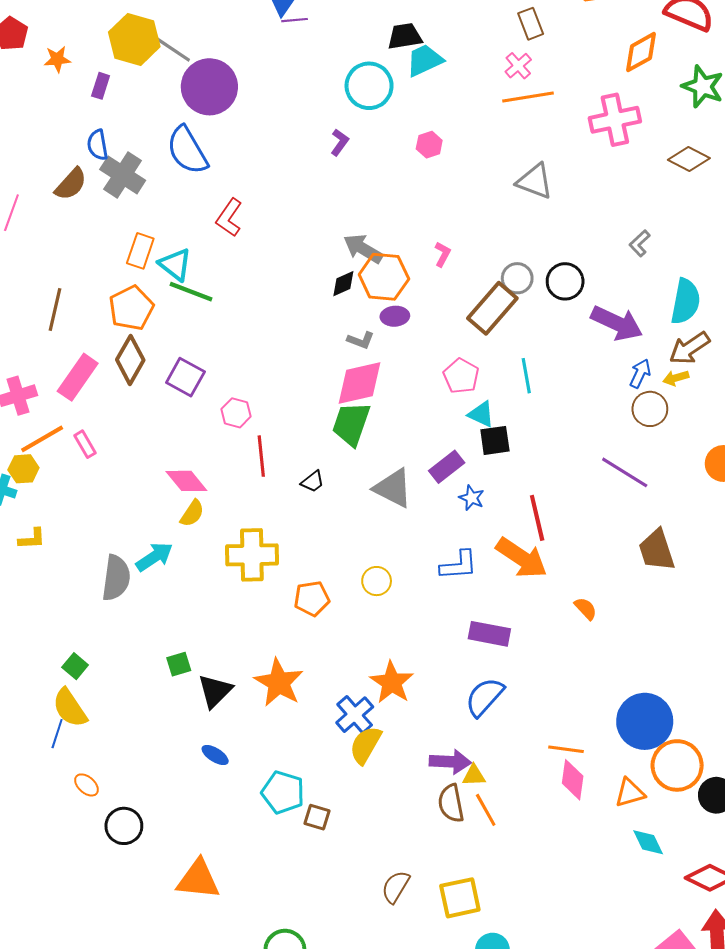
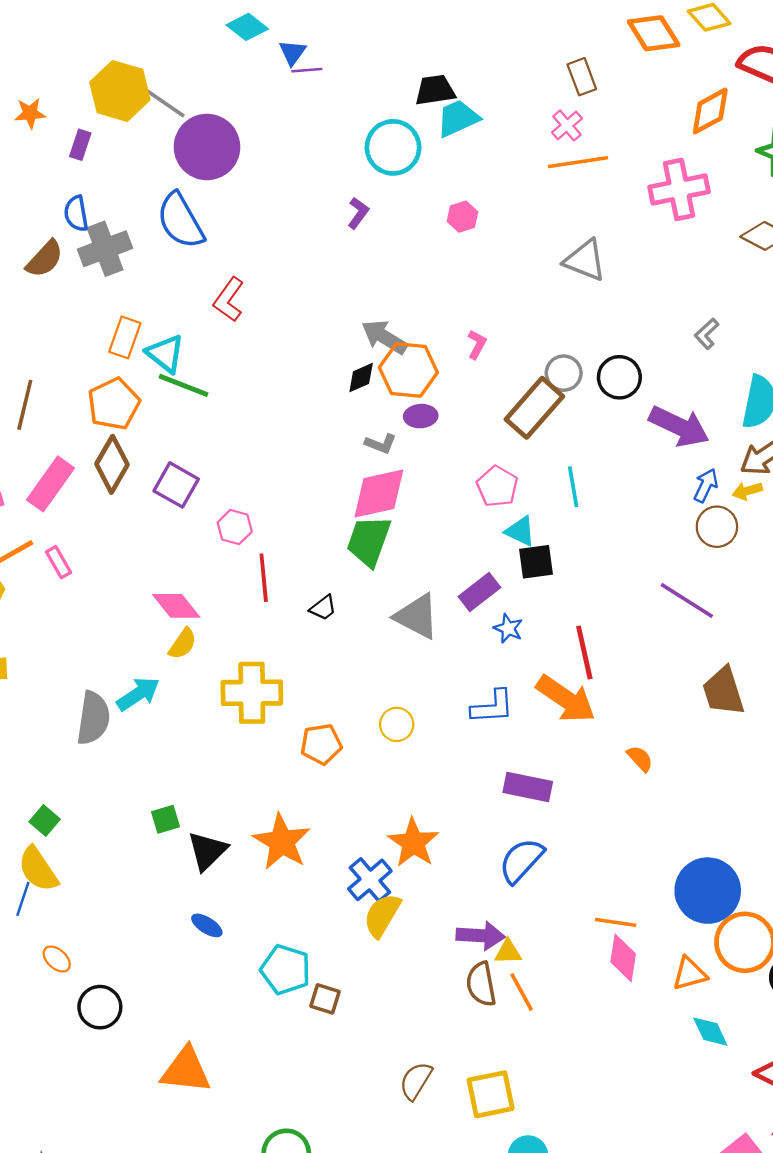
gray cross: (123, 175) -> (105, 249), turned 36

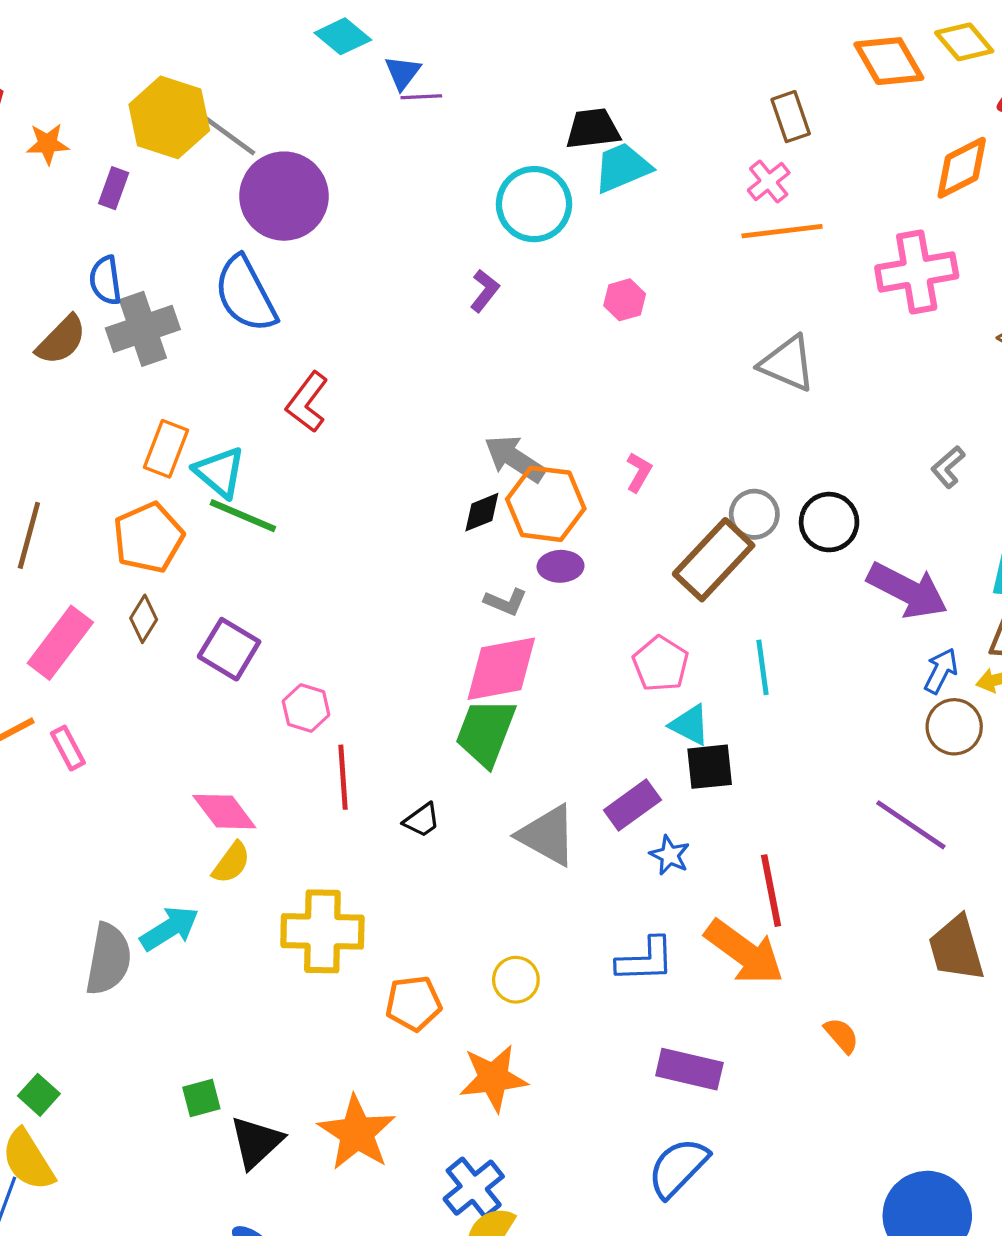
brown diamond: (112, 464) -> (144, 619), size x0.6
orange star: (413, 843) -> (493, 1078), moved, turned 30

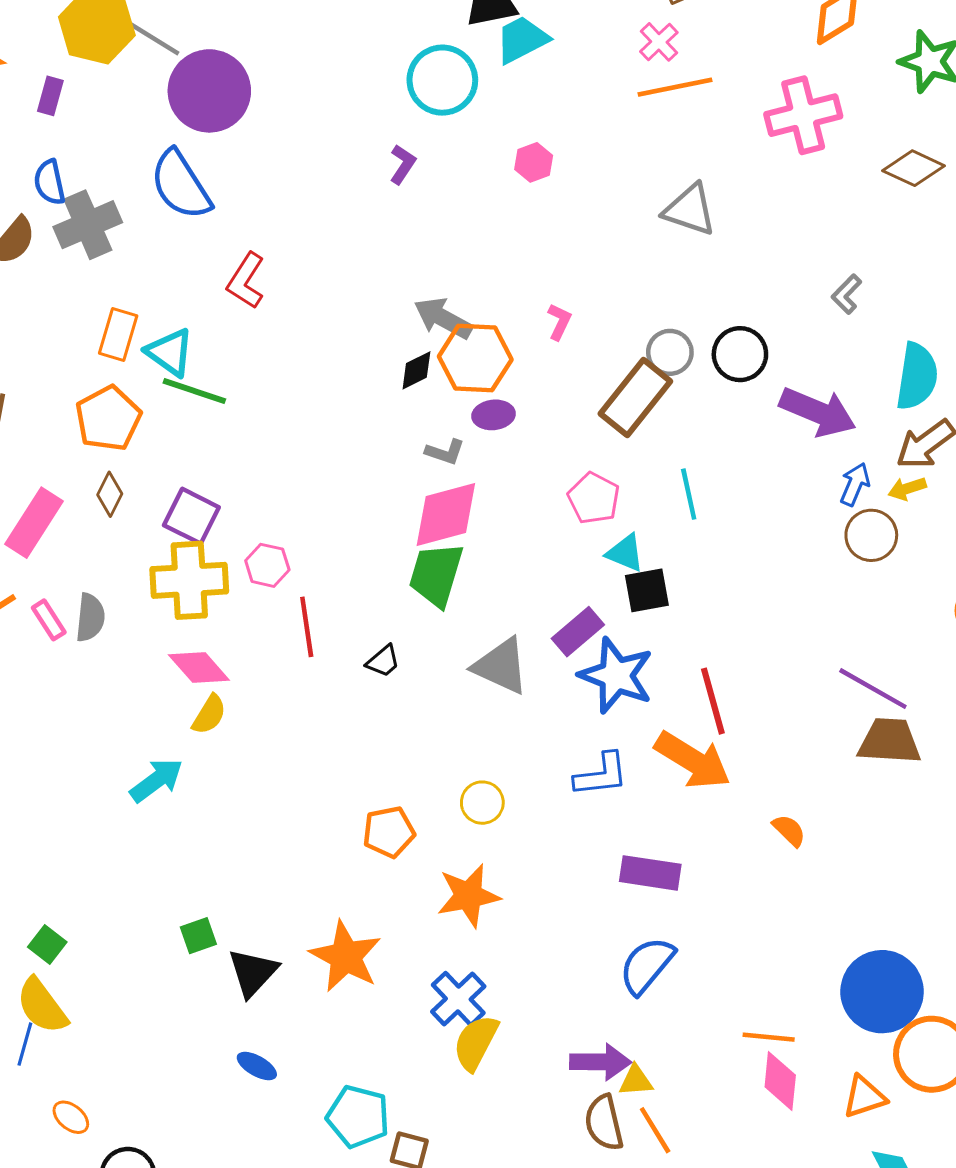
purple line: (911, 825) -> (873, 689), moved
blue star: (670, 855) -> (616, 676), size x2.0
yellow cross: (322, 931) -> (189, 580), moved
brown trapezoid: (956, 948) -> (889, 741), turned 114
gray semicircle: (108, 959) -> (90, 617), moved, size x0.7

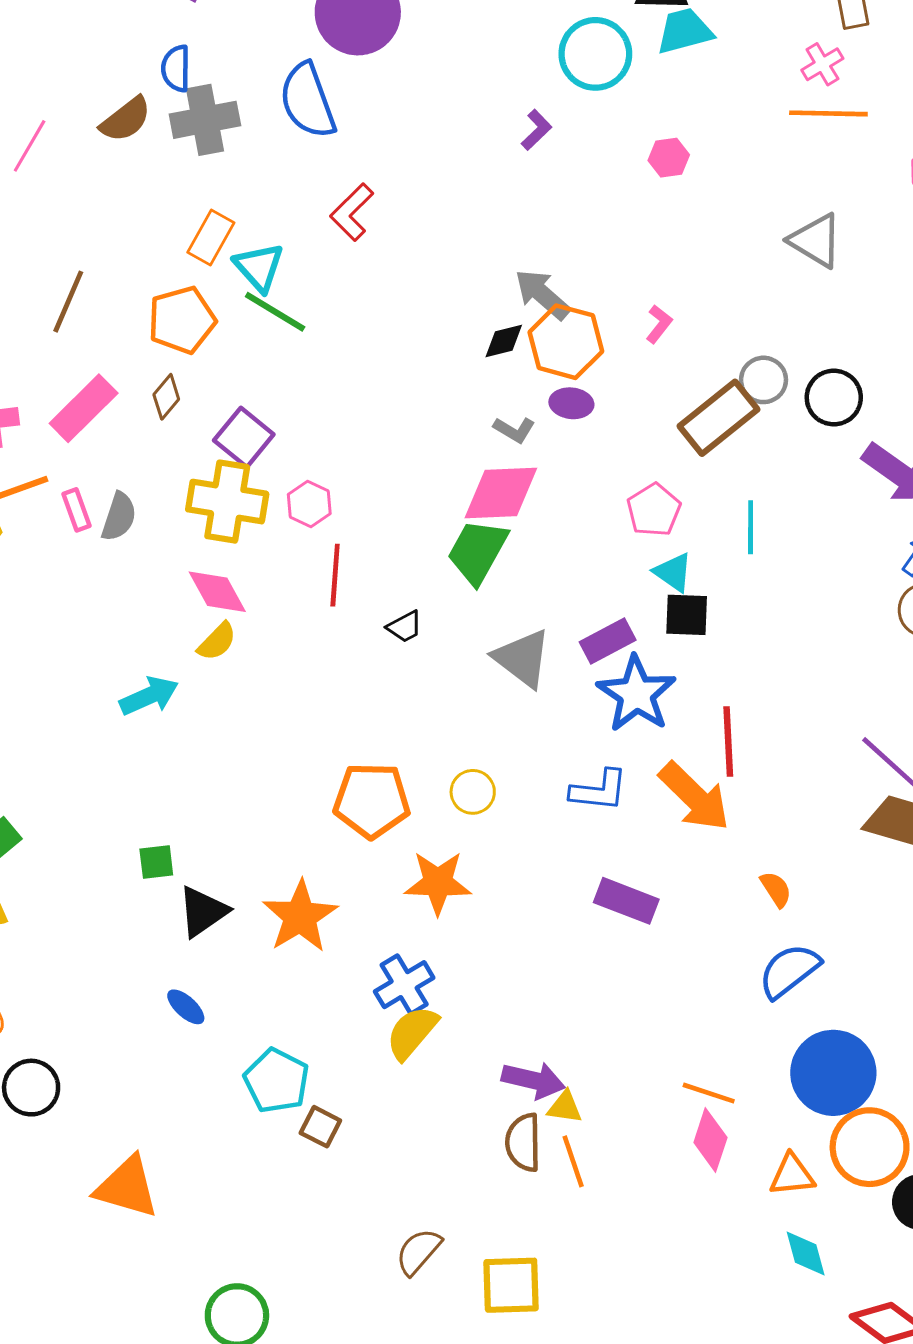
orange pentagon: (389, 832) -> (372, 800), size x1.4
blue semicircle: (647, 965) -> (789, 971), moved

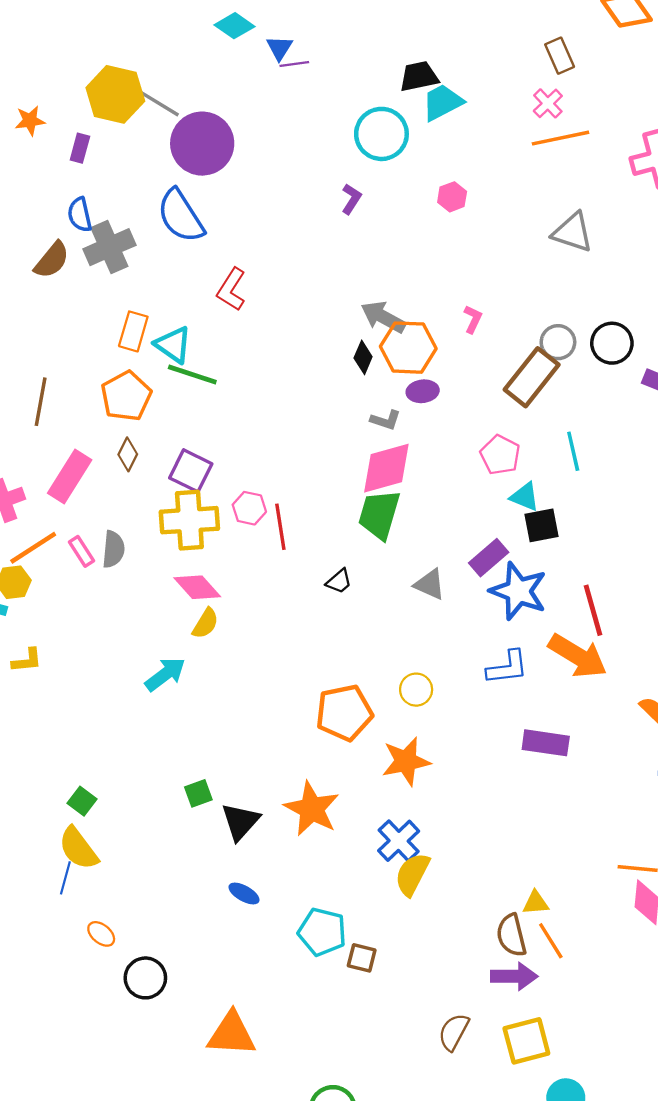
black diamond: (504, 341) -> (363, 357), turned -40
red line: (335, 575) -> (280, 527), moved
gray triangle: (522, 658) -> (430, 584), size x0.7
purple arrow: (533, 1080) -> (514, 976), moved

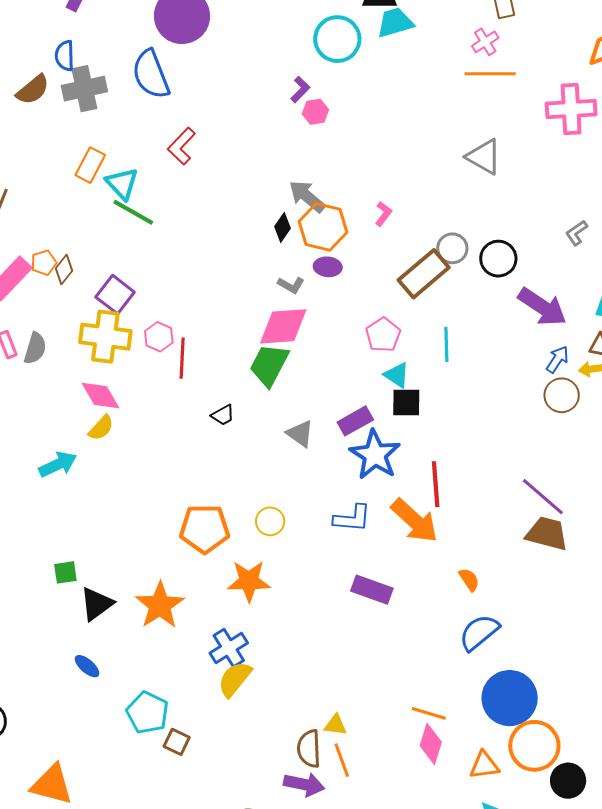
pink hexagon: (452, 197) -> (315, 112), moved
orange pentagon: (126, 396) -> (44, 263), moved, size x0.6

